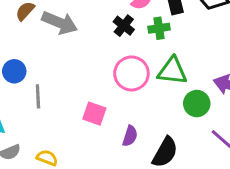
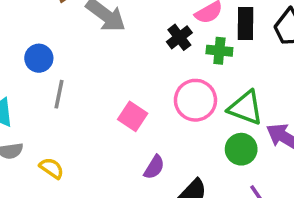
green triangle: (172, 71) -> (246, 108), moved
pink circle: (131, 73) -> (195, 100), moved
pink square: (94, 114) -> (133, 116), moved

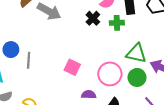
blue circle: (39, 58) -> (11, 50), moved
pink circle: (195, 100) -> (110, 74), moved
purple semicircle: (154, 167) -> (89, 95), turned -112

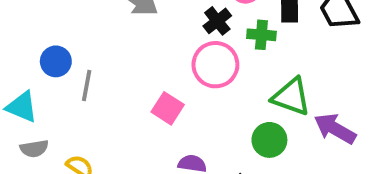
pink circle: (110, 74) -> (215, 65), moved
green circle: (137, 77) -> (269, 140), moved

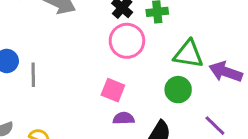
pink square: (168, 108) -> (113, 90), moved

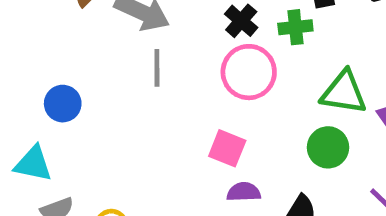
gray line: (33, 75) -> (157, 68), moved

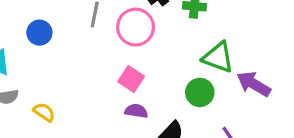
pink circle: (249, 72) -> (136, 27), moved
blue circle: (63, 104) -> (39, 33), moved

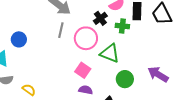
blue circle: (39, 33) -> (19, 39), moved
green triangle: (218, 57) -> (110, 53), moved

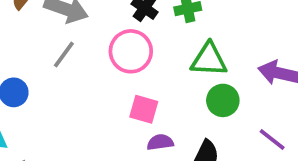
gray line: (61, 30) -> (64, 54), moved, turned 42
green triangle: (110, 53) -> (209, 60), moved

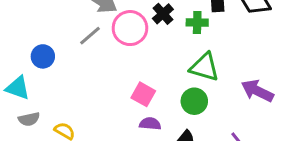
pink circle: (131, 51) -> (130, 28), moved
green circle: (223, 100) -> (194, 101), moved

